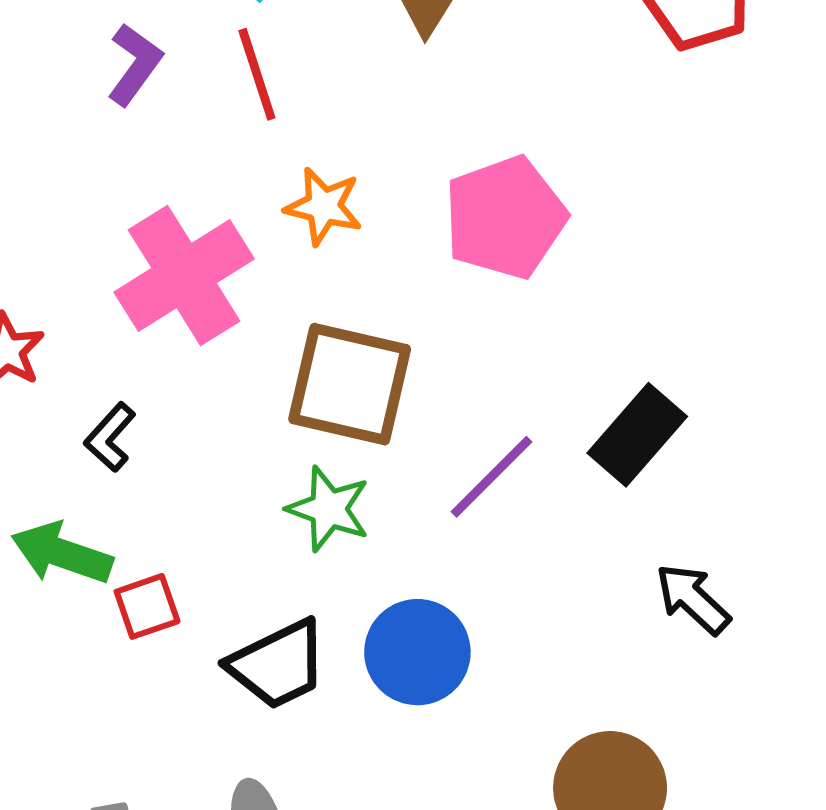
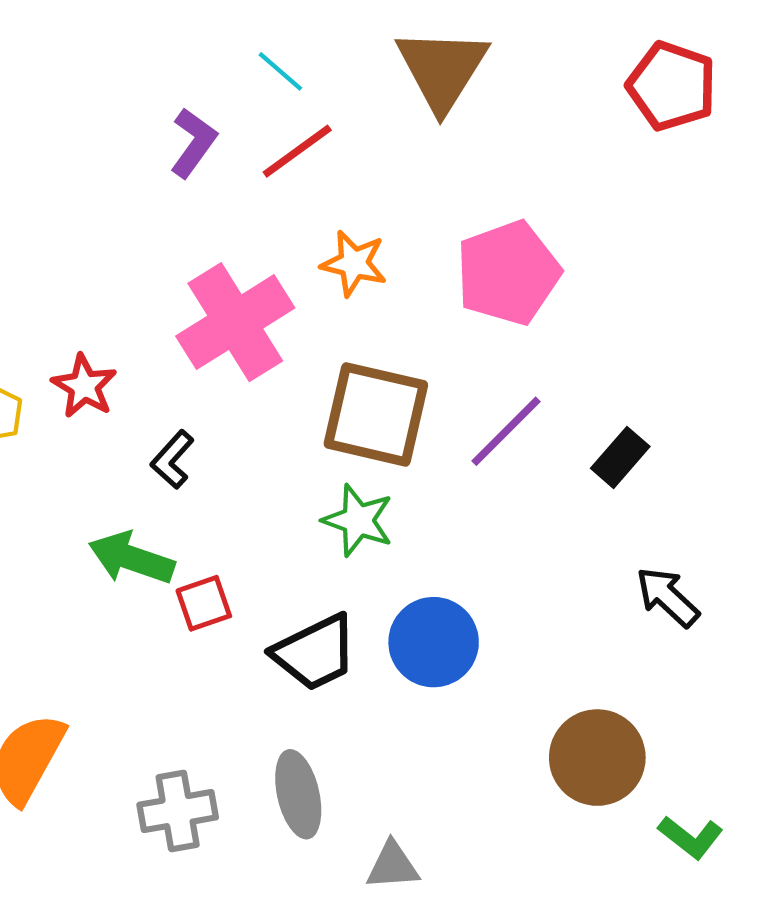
red line: (257, 74) -> (297, 151), turned 72
black rectangle: (637, 435) -> (620, 457), size x0.7
purple line: (492, 477) -> (506, 431), moved

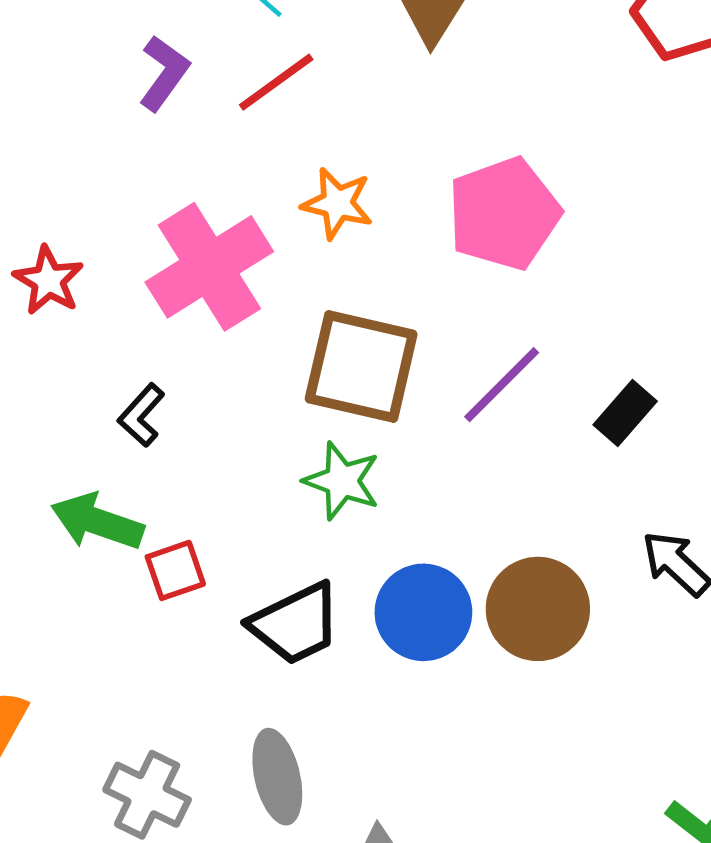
red star: (84, 386) -> (48, 280), moved
brown circle: (597, 758) -> (538, 609), moved
gray cross: (178, 811) -> (147, 795), turned 36

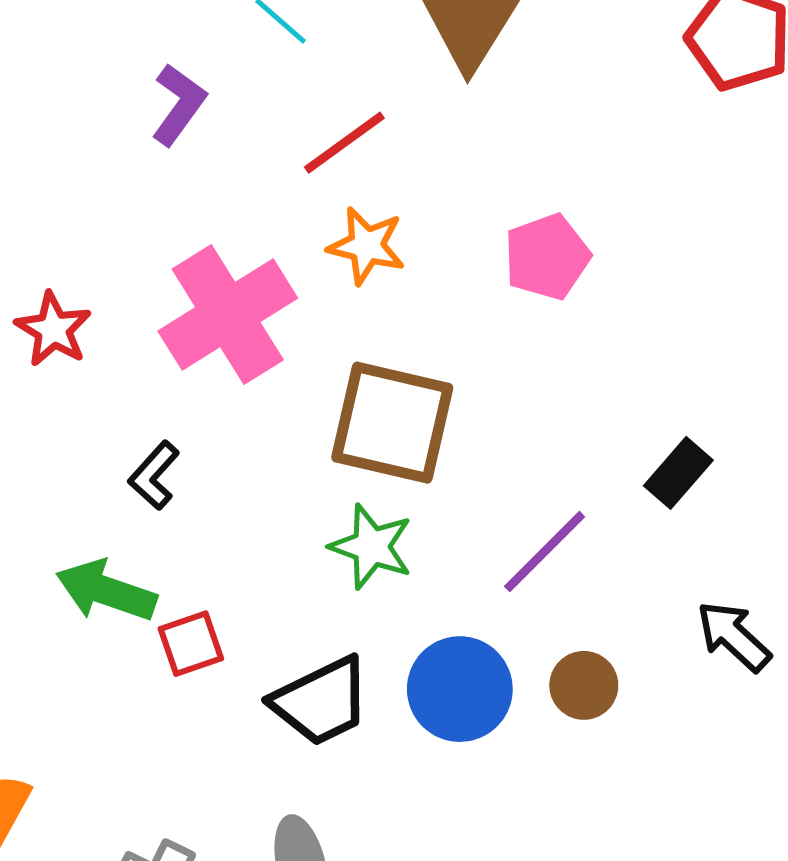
red line: (276, 82) -> (344, 143), moved
pink pentagon: (504, 214) -> (547, 257), size x0.7
purple line: (502, 385) -> (545, 552), moved
brown circle: (538, 609) -> (584, 685), size x0.6

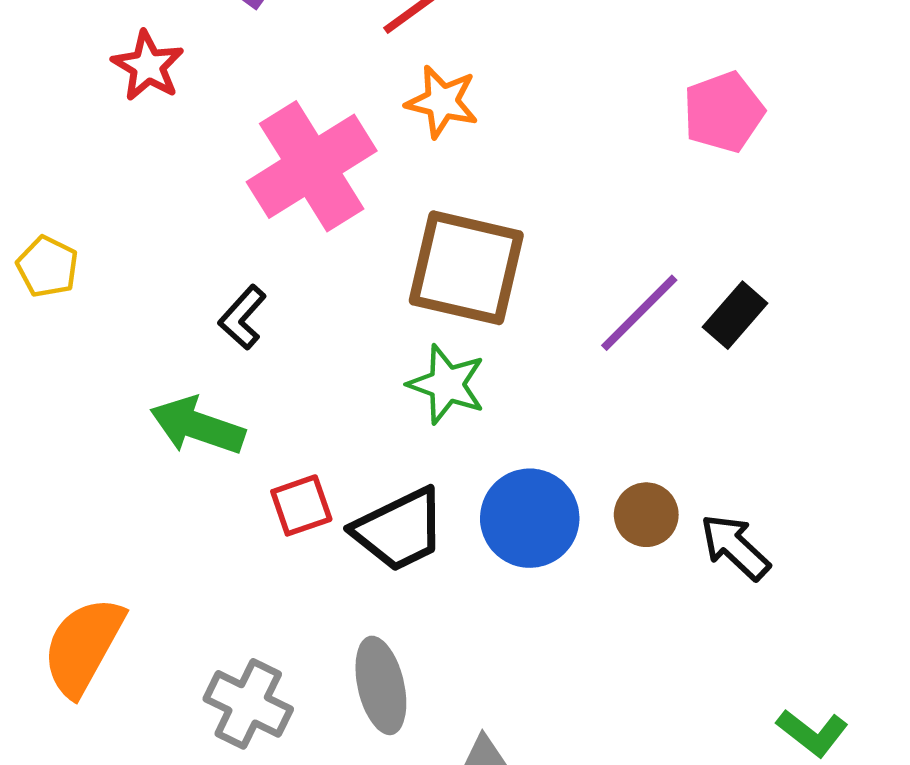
pink pentagon: (547, 257) -> (724, 112), moved
red star: (53, 329) -> (148, 66), moved
purple line: (545, 552) -> (639, 313), moved
black arrow: (734, 636) -> (735, 547), moved
red square: (191, 644) -> (301, 505), moved

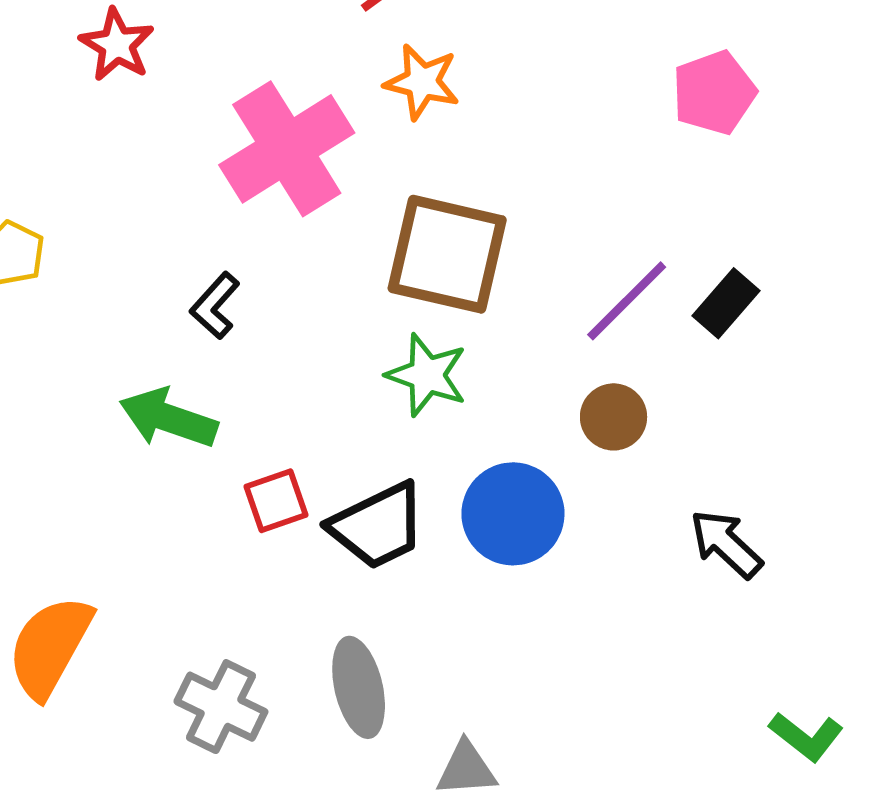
brown circle: (646, 515) -> (614, 417), moved

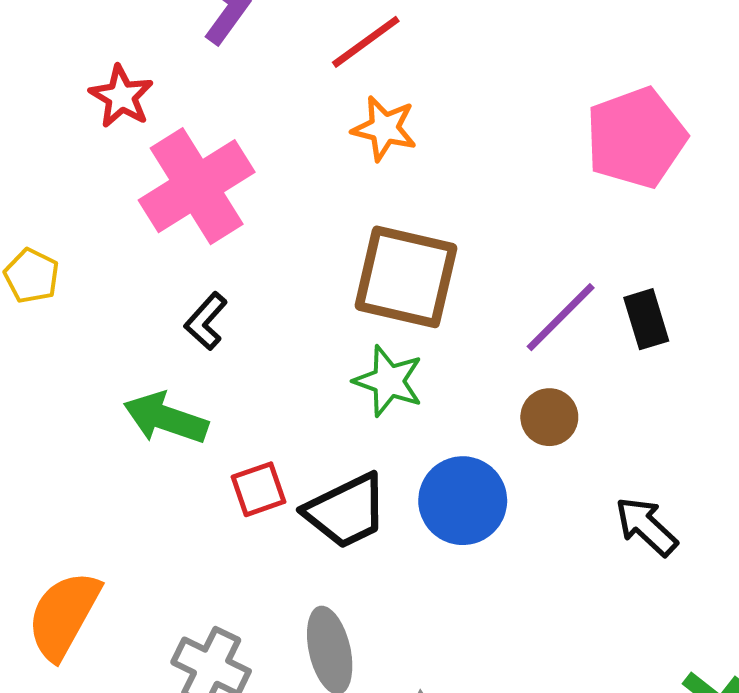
pink pentagon: (714, 93) -> (636, 138), size x1.4
pink cross: (287, 149) -> (197, 186), moved
black rectangle: (726, 303) -> (646, 319), turned -58

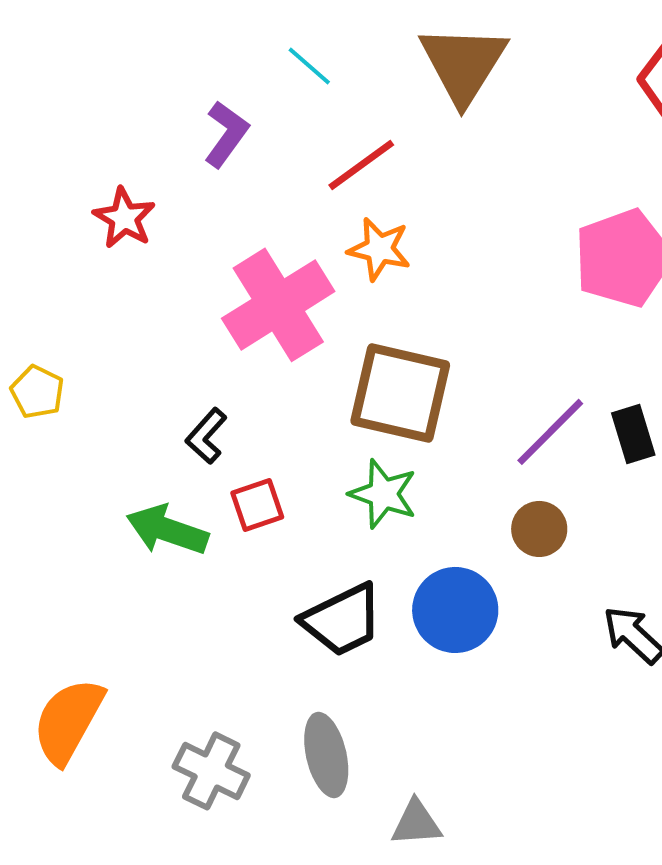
pink cross: (197, 186) -> (278, 305), moved
red square: (259, 489) -> (257, 505), moved

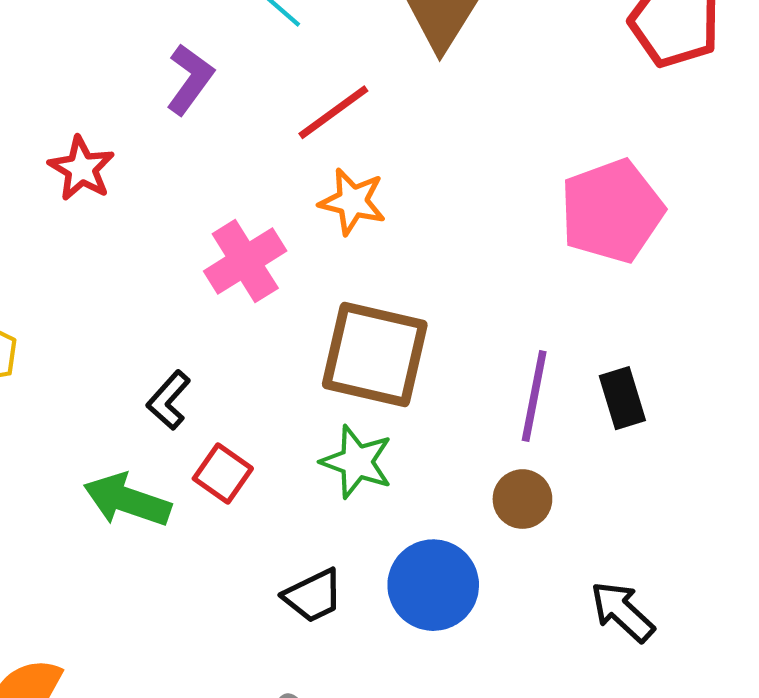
pink cross: (278, 305) -> (245, 261), size x0.7
purple line: (550, 432) -> (534, 396), turned -34
red square: (257, 505) -> (223, 474), turned -36
black trapezoid: (342, 620) -> (313, 596), size x0.7

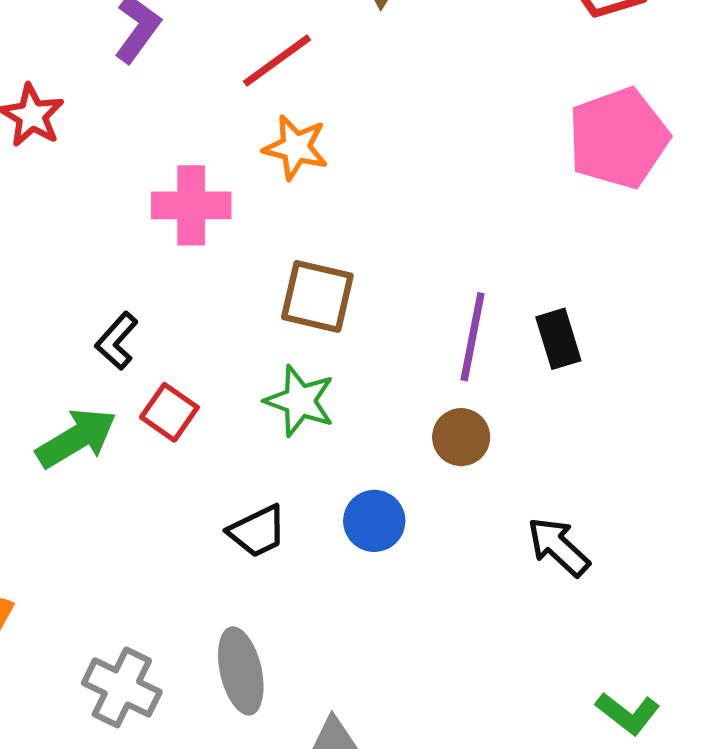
pink pentagon: (612, 211) -> (618, 138), moved
pink cross: (245, 261) -> (191, 205), turned 32
brown square: (375, 355) -> (317, 296), size x0.7
green arrow: (127, 500) -> (76, 438), turned 130
blue circle: (433, 585) -> (374, 521), size x0.7

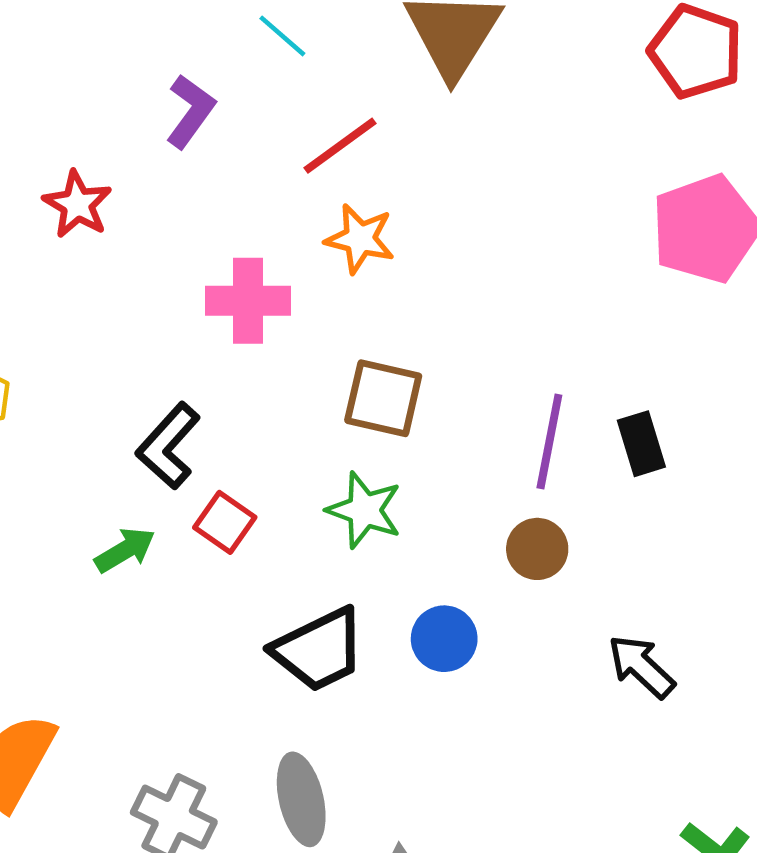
black L-shape: (117, 341) -> (168, 446), size x1.4
green arrow: (76, 438) -> (125, 550), size x0.7
black trapezoid: (257, 531) -> (319, 650), size x1.5

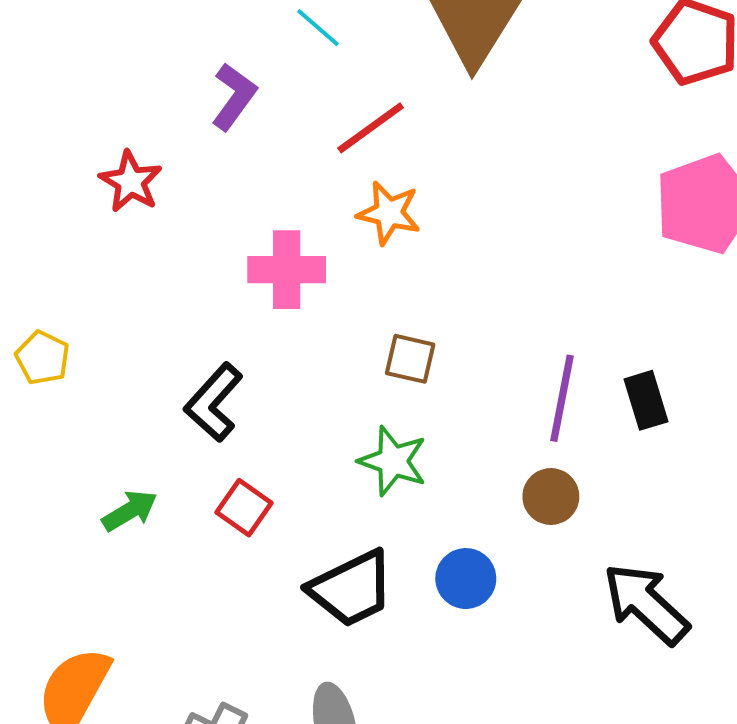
brown square: (383, 398) -> (410, 359), size x0.7
red square: (225, 522) -> (244, 508), moved
green arrow: (125, 550) -> (130, 511), moved
black arrow: (641, 666) -> (646, 604), size x1.4

